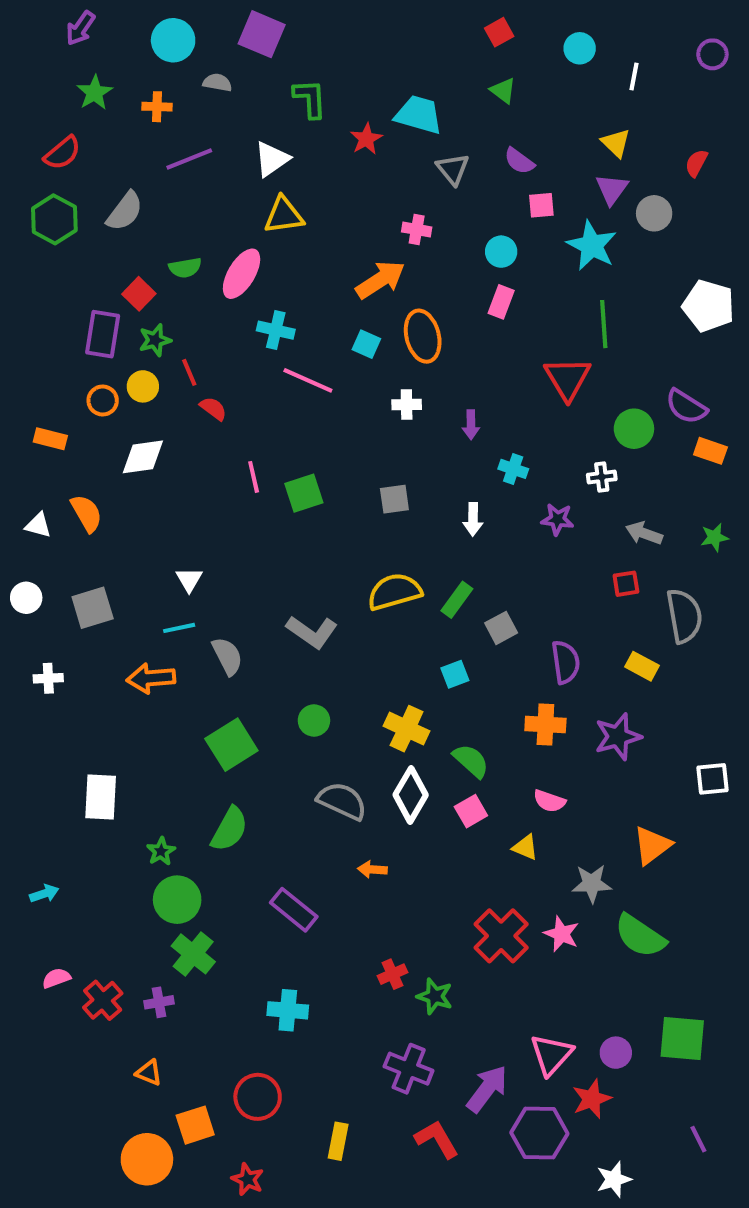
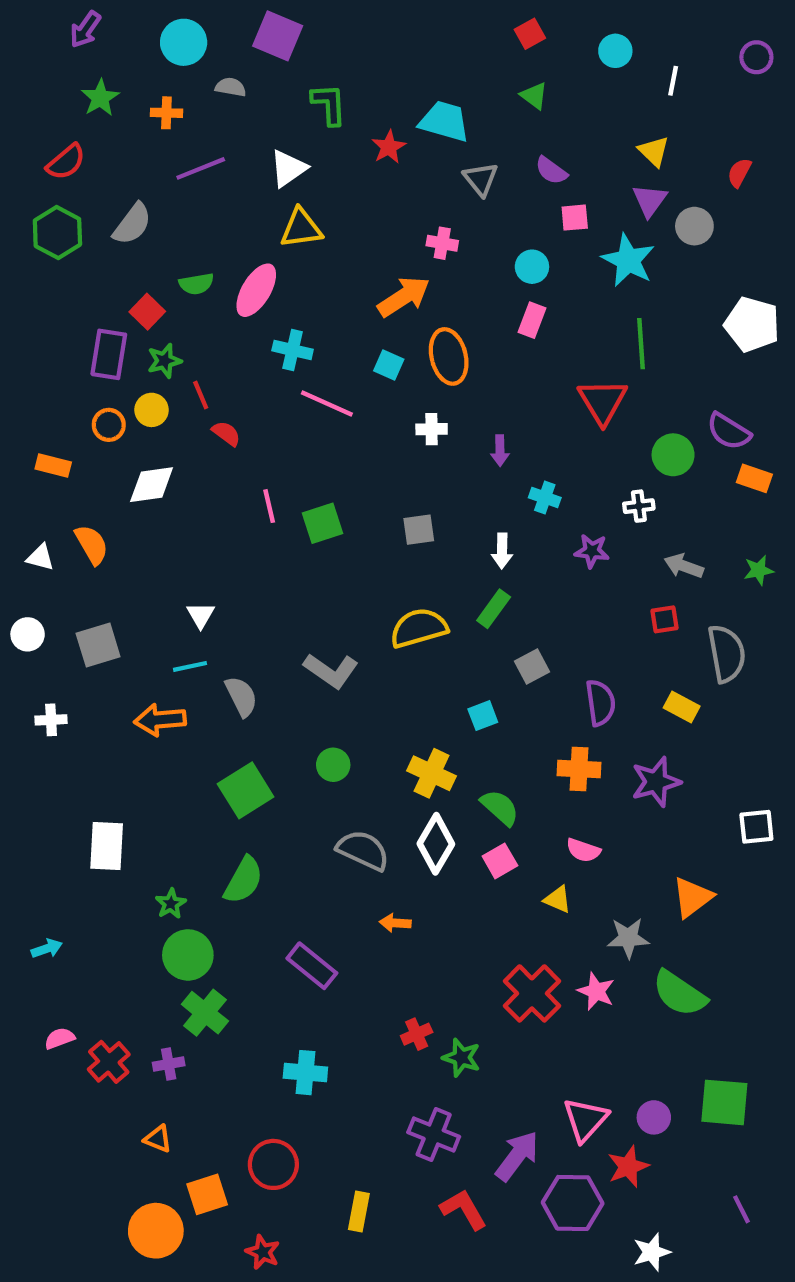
green rectangle: (457, 600) -> (494, 609), moved

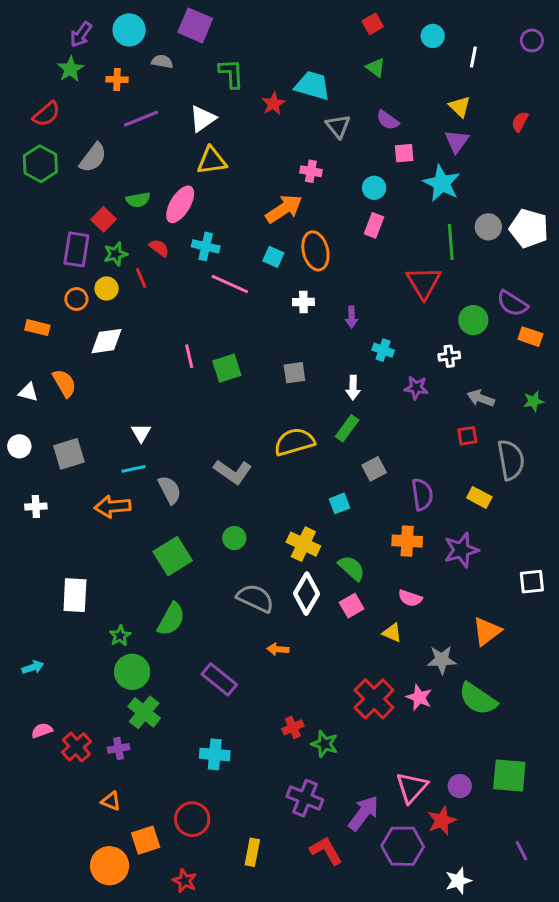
purple arrow: (85, 29) -> (81, 34), moved
gray circle: (694, 226) -> (488, 227), moved
red semicircle: (226, 433) -> (159, 248), moved

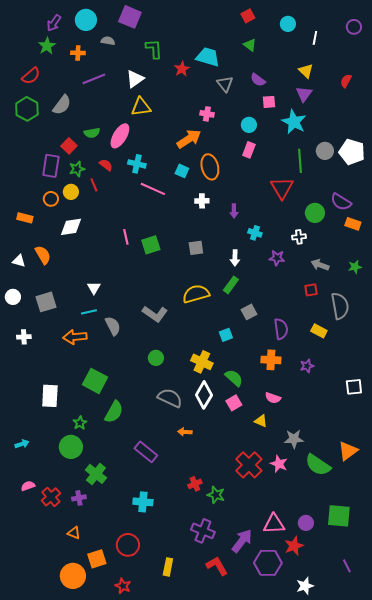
purple star: (461, 550) -> (307, 366), size x0.6
green square: (173, 556) -> (95, 381), moved, turned -30
orange triangle: (487, 631) -> (348, 451), moved
green circle: (132, 672) -> (71, 447), moved
pink triangle: (412, 788) -> (274, 524), turned 45

